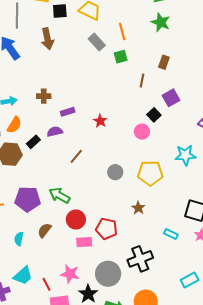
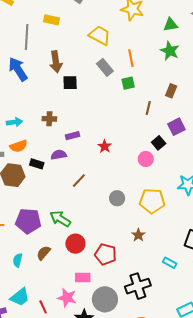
black square: (60, 11) -> (70, 83), moved
orange semicircle: (14, 125) -> (19, 146), turned 36
black rectangle: (33, 142) -> (37, 164), turned 56
pink rectangle: (84, 242) -> (83, 278), moved

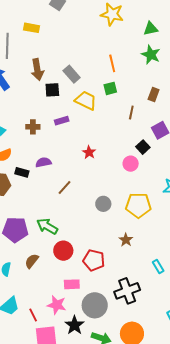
yellow trapezoid: (100, 35) -> (86, 100), moved
gray rectangle: (105, 67) -> (72, 74), moved
purple rectangle: (73, 136) -> (62, 121), moved
cyan rectangle: (170, 263) -> (158, 266), turned 32

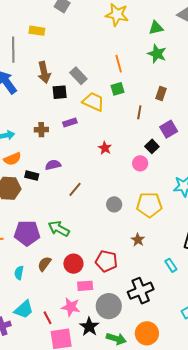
red star: (89, 152) -> (105, 148), moved
red circle: (63, 251) -> (73, 264), moved

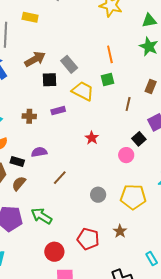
brown arrow: (44, 72) -> (35, 59), turned -110
red pentagon: (106, 261) -> (88, 239), moved
brown semicircle: (44, 264) -> (19, 184), moved

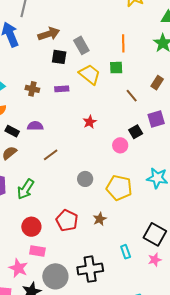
brown line: (128, 104) -> (132, 96), turned -64
green arrow: (42, 216) -> (26, 189), turned -100

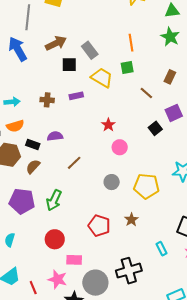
pink circle: (120, 145) -> (120, 147), moved
red circle: (31, 227) -> (55, 239), moved

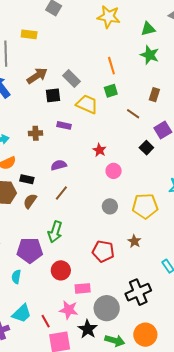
purple rectangle: (76, 96) -> (64, 125), turned 32
purple semicircle: (55, 136) -> (59, 165), moved
brown line: (74, 163) -> (61, 193), moved
purple pentagon: (22, 201) -> (30, 250), moved

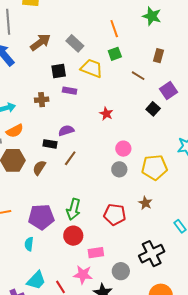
black square: (53, 95) -> (59, 71), moved
pink circle: (114, 171) -> (123, 149), moved
black rectangle: (27, 179) -> (50, 144), moved
green arrow: (55, 232) -> (74, 209), moved
gray circle: (107, 308) -> (121, 271), size x0.7

